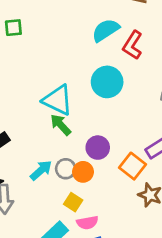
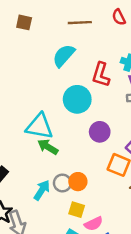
red L-shape: (133, 45) -> (101, 75), moved
purple circle: (98, 148) -> (100, 132), moved

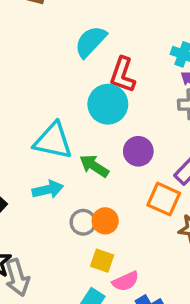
red L-shape: (101, 75) -> (123, 75), moved
green arrow: (48, 147) -> (94, 166), moved
cyan arrow: (42, 190) -> (48, 189), moved, turned 42

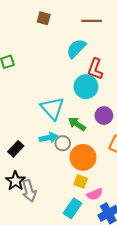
cyan triangle: (53, 141) -> (52, 108), turned 35
orange circle: (105, 221) -> (83, 157), size x1.6
gray circle: (83, 222) -> (63, 143), moved

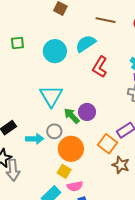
cyan circle: (86, 87) -> (55, 51), moved
purple circle: (104, 116) -> (87, 112), moved
cyan arrow: (49, 138) -> (35, 139), moved

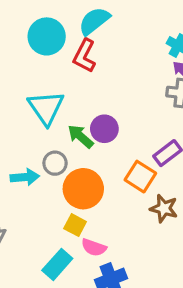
red L-shape: (100, 67) -> (84, 56), moved
pink semicircle: (75, 186) -> (94, 247), turned 35

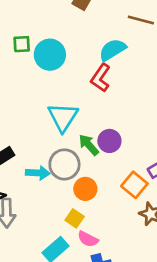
cyan circle: (47, 36) -> (50, 55), moved
gray circle: (55, 163) -> (64, 164), size x1.5
orange circle: (83, 189) -> (85, 189), size x0.7

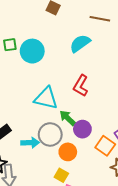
red L-shape: (101, 78) -> (81, 86), moved
cyan triangle: (63, 117) -> (46, 98), turned -45
purple circle: (109, 141) -> (82, 129), moved

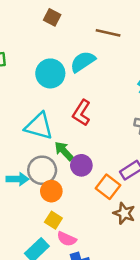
cyan circle: (32, 51) -> (50, 73), moved
orange circle: (68, 152) -> (51, 191), moved

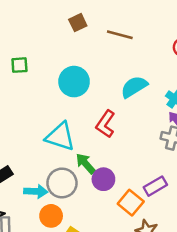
brown square: (52, 17) -> (78, 23), turned 35
brown line: (108, 33) -> (120, 35), moved
cyan semicircle: (83, 62) -> (134, 87), moved
orange circle: (51, 191) -> (51, 216), moved

